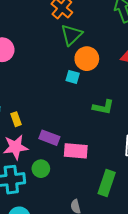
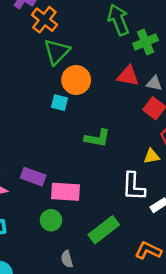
green circle: (41, 169) -> (51, 220), moved
green rectangle: (107, 183) -> (104, 230), turned 35

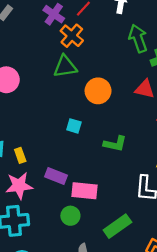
green triangle: (57, 52) -> (65, 67), moved, turned 35
cyan square: (60, 103) -> (74, 126), moved

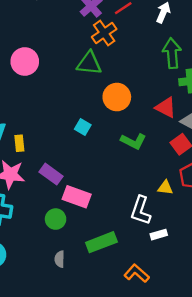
green L-shape: (115, 144) -> (133, 141), moved

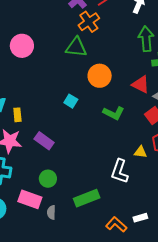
pink rectangle: (77, 197) -> (30, 199), moved
white rectangle: (159, 235) -> (140, 218), moved

